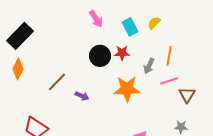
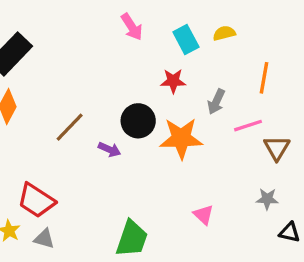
yellow semicircle: (154, 23) -> (224, 33), turned 32
black circle: (100, 56) -> (138, 121), moved
orange line: (169, 56) -> (264, 78), moved

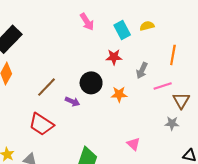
orange star: (181, 138) -> (119, 94), size x0.6
gray star: (267, 199) -> (172, 123), moved
red trapezoid: (36, 200) -> (41, 124), moved

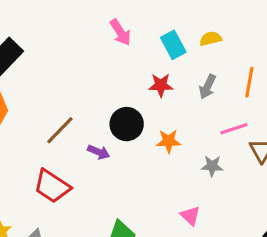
gray arrow: (142, 70) -> (207, 87), moved
gray star: (172, 123) -> (212, 166), moved

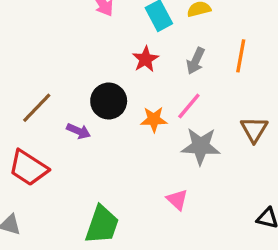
red star: (161, 85) -> (145, 59), turned -30
pink line: (234, 129) -> (189, 106), moved, turned -32
gray star: (212, 166) -> (201, 146), size x1.6

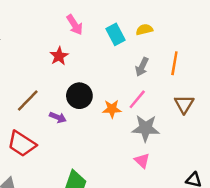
red star: (145, 59) -> (59, 56), moved
brown triangle: (254, 129) -> (184, 104), moved
pink triangle: (177, 200) -> (142, 161), moved

